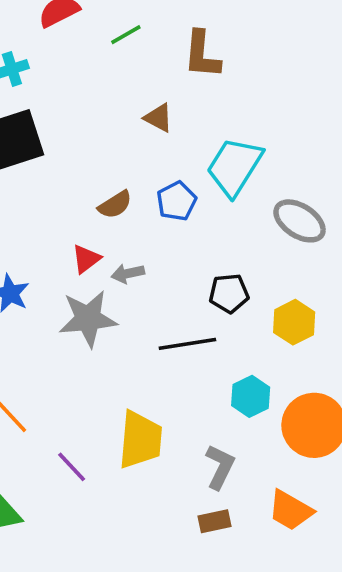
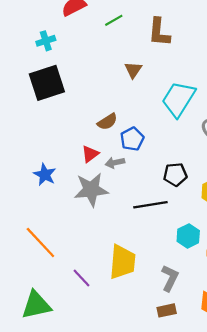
brown triangle: (158, 118) -> (133, 70), turned 36
blue pentagon: (177, 201) -> (132, 139), moved

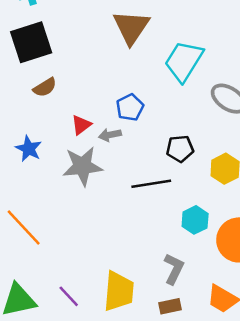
brown triangle: (133, 70) -> (131, 27), size x1.8
brown semicircle: (107, 122) -> (45, 87), moved
yellow trapezoid: (122, 262) -> (119, 291), moved
purple line: (81, 278) -> (69, 296), moved

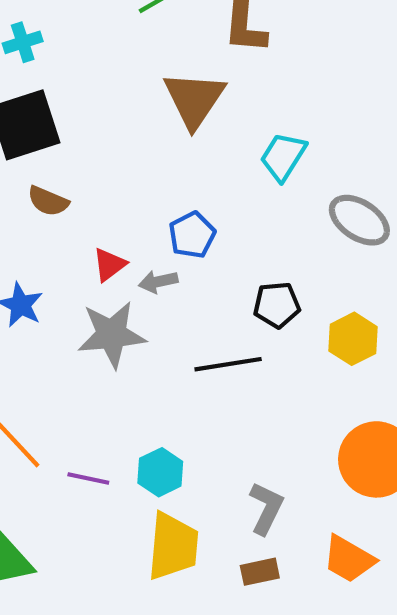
cyan trapezoid: (184, 61) -> (283, 157), size x0.7
brown semicircle: (45, 87) -> (48, 201), turned 55
cyan hexagon: (195, 220) -> (160, 472), moved
purple line: (69, 296) -> (88, 479), moved, turned -35

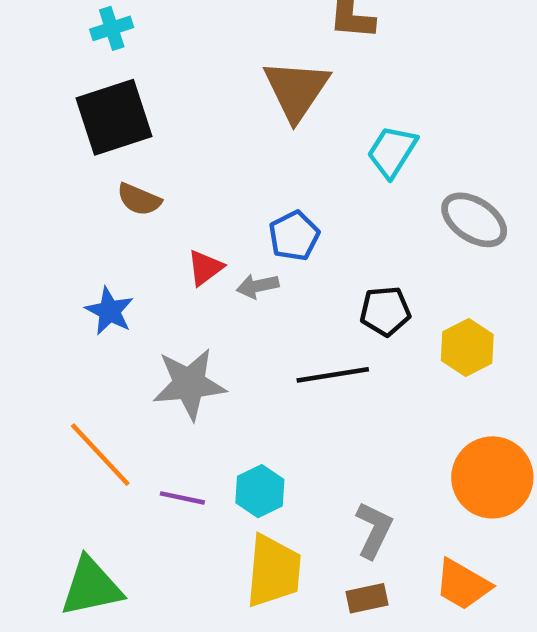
gray star: (112, 335) -> (189, 384), moved

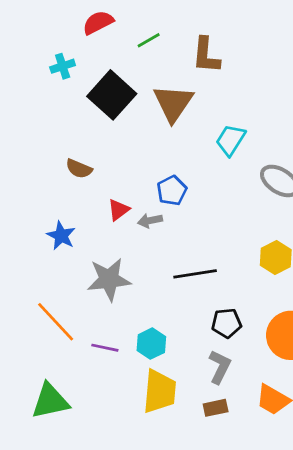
black square: (114, 117) -> (112, 95), moved, turned -30
black pentagon: (385, 311) -> (227, 323), moved

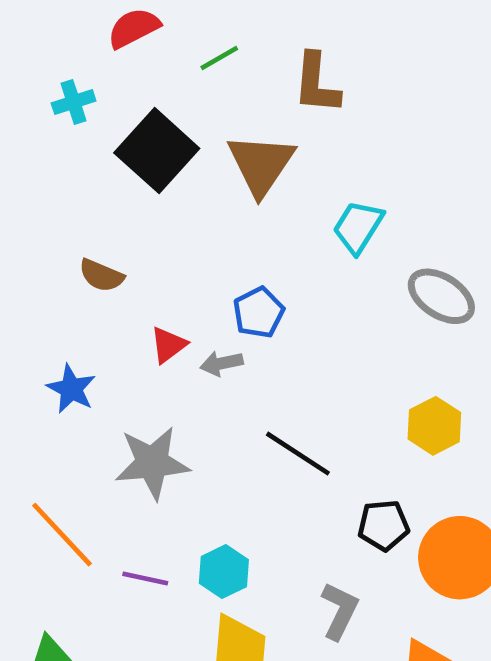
black line: (195, 274) -> (298, 454), turned 42
black pentagon: (227, 323) -> (384, 525), moved

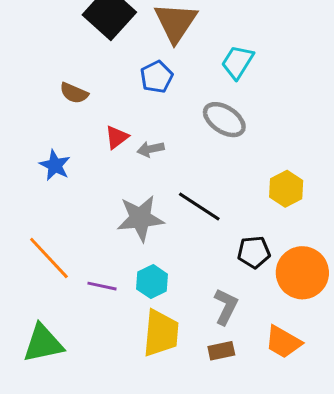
gray ellipse: (441, 296) -> (224, 120), moved
blue pentagon: (259, 312) -> (157, 77), moved
gray star: (152, 463) -> (140, 218), moved

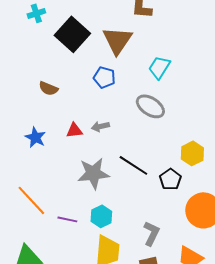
blue pentagon: (157, 77) -> (104, 77), turned -30
red triangle: (117, 137) -> (74, 130), moved, turned 30
black pentagon: (254, 252) -> (170, 179), moved, turned -30

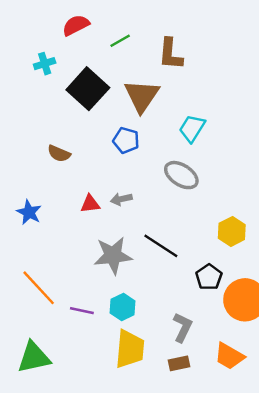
blue star: (35, 137) -> (29, 212), moved
black pentagon: (170, 179) -> (209, 277), moved

